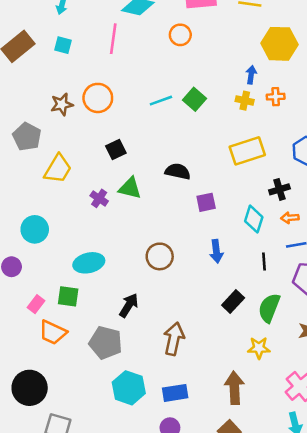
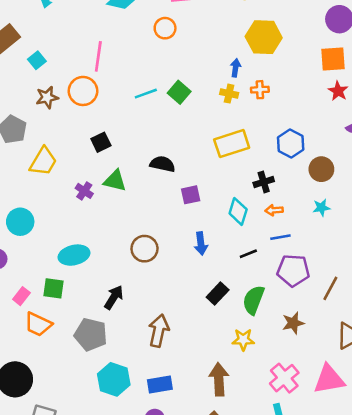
pink line: (113, 39) -> (98, 56), moved
cyan square: (63, 45) -> (37, 60), moved, turned 36
black line: (264, 262) -> (248, 254), turned 72

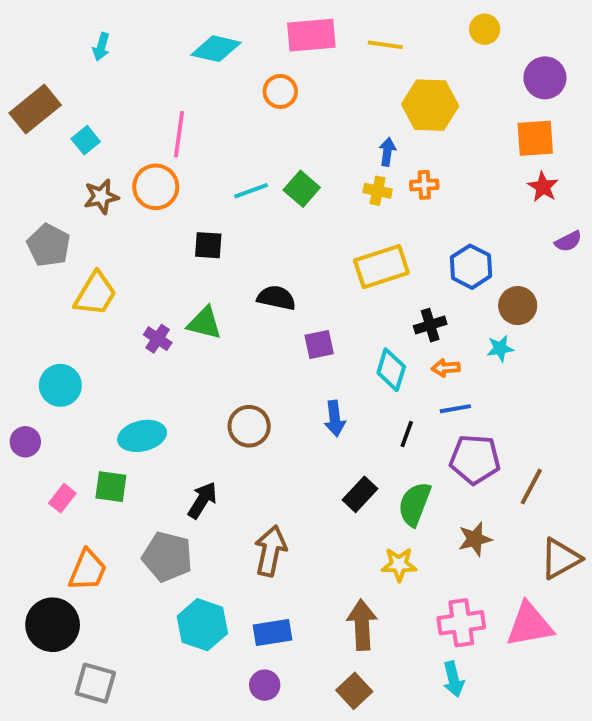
black square: (101, 142) -> (208, 245), moved, turned 30
cyan star: (321, 208) -> (500, 348), moved
black line: (248, 254) -> (407, 434), turned -48
orange trapezoid: (38, 324) -> (88, 570), moved, turned -92
pink cross: (284, 378) -> (461, 623), turned 32

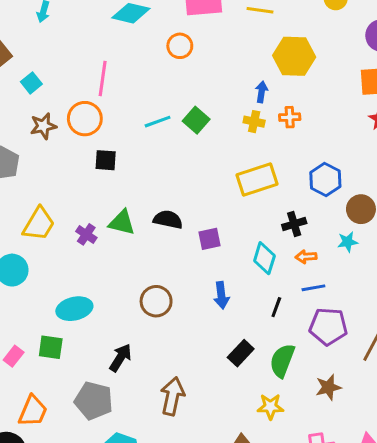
black square: (208, 245) -> (106, 160), moved
yellow trapezoid: (95, 294) -> (39, 224), moved
black semicircle: (276, 298) -> (168, 220), moved

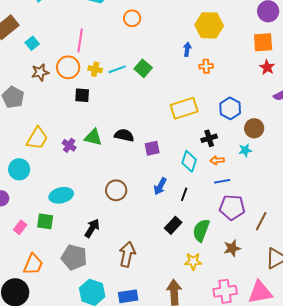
yellow cross: (254, 122) -> (95, 69), moved
blue arrow: (221, 295) -> (160, 186), turned 36
black line: (276, 307) -> (184, 194), moved

